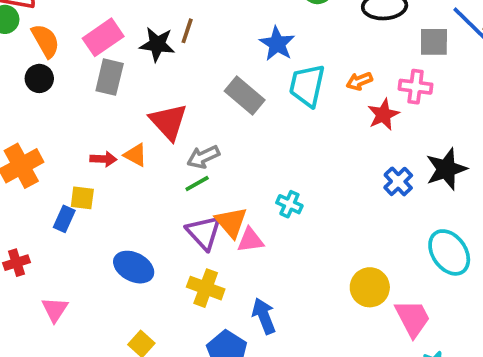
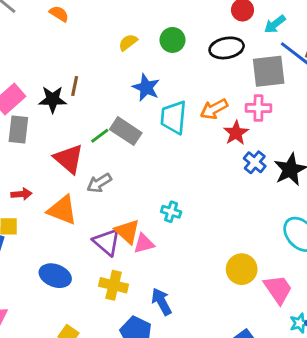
gray square: (434, 42) -> (269, 71), size x1.4
orange arrow: (359, 81) -> (214, 109), size x1.4
orange triangle: (135, 155) -> (62, 210), moved, size x1.6
blue cross: (398, 181) -> (255, 162), moved
green line: (197, 184) -> (100, 136), moved

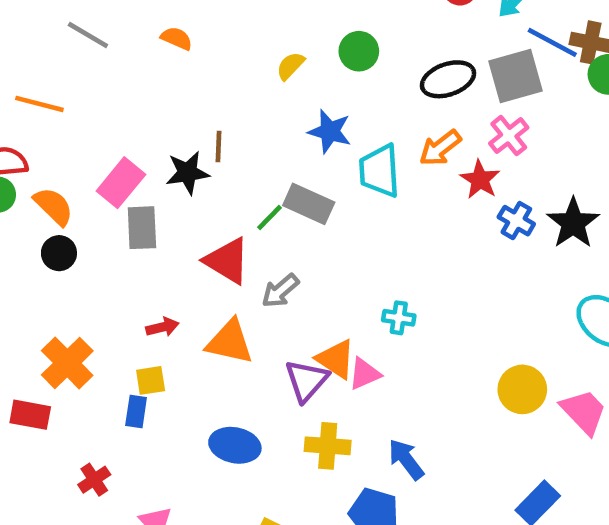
black ellipse: (227, 48) -> (448, 79), moved
pink cross: (258, 108) -> (509, 136), turned -30
purple triangle: (107, 242) -> (307, 380), turned 40

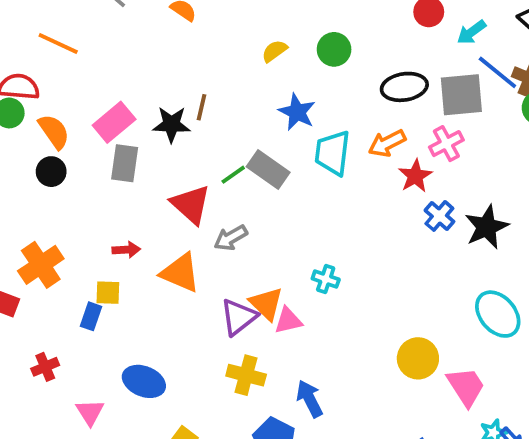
blue ellipse: (235, 445) -> (144, 381), moved

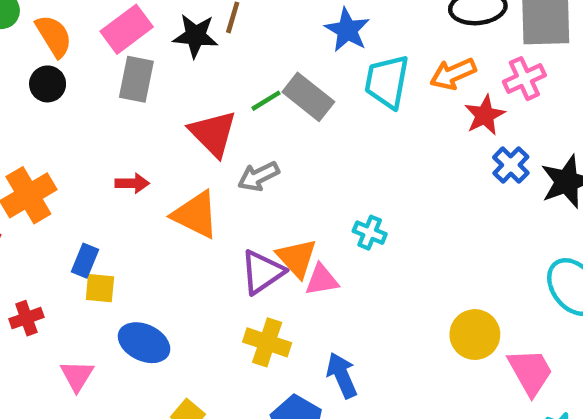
yellow square: (108, 293) -> (100, 288), moved

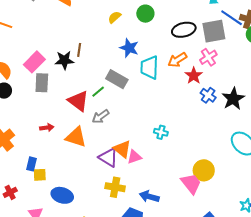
green line: (266, 101) -> (98, 92), moved
cyan cross: (370, 233) -> (161, 132), moved
purple triangle: (262, 272) -> (108, 157), turned -45
pink trapezoid: (530, 372) -> (191, 184), moved
blue arrow: (342, 375) -> (149, 197), turned -42

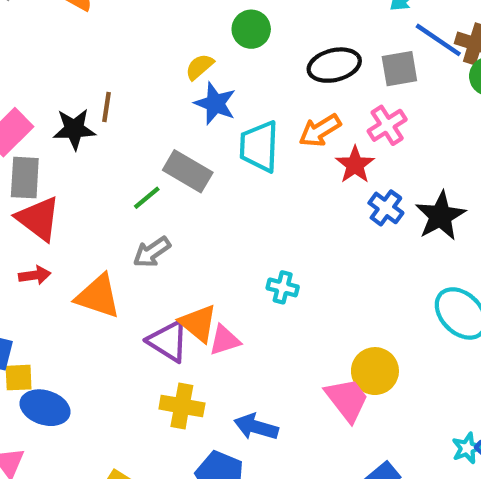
yellow semicircle: (114, 17) -> (200, 67), moved
gray square: (214, 31) -> (399, 69), size x0.7
red triangle: (78, 101) -> (38, 219), moved
blue ellipse: (62, 195) -> (45, 408), moved

